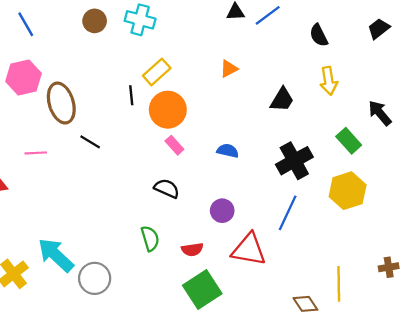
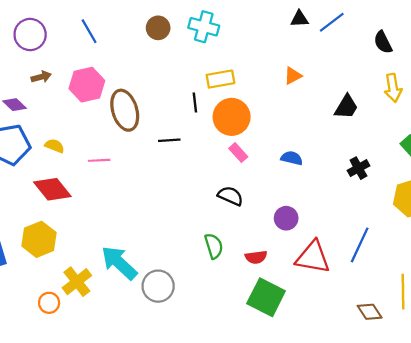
yellow rectangle: (157, 72) -> (220, 79), turned 32
black line: (90, 142) -> (169, 140), moved, turned -35
black cross: (294, 161) -> (358, 168), size x0.6
blue line: (288, 213) -> (360, 245), moved
green square: (202, 289) -> (266, 297), turned -30

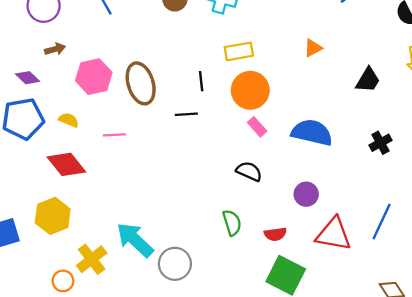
pink hexagon: (87, 85) -> (94, 77), moved
black line: (195, 102) -> (201, 81), moved
blue semicircle: (292, 158) -> (312, 133), size x1.8

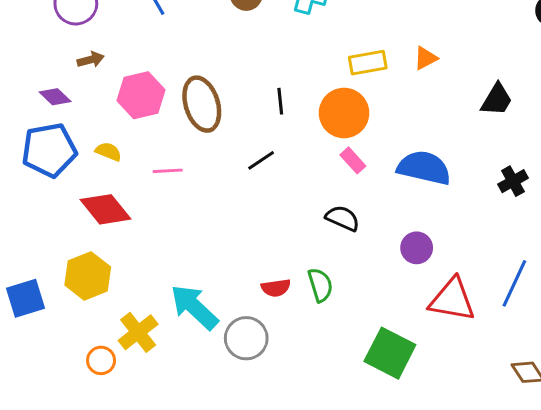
yellow rectangle: (239, 51) -> (368, 63), moved
black line: (186, 114) -> (261, 160), moved, turned -30
red semicircle: (275, 234) -> (276, 288), moved

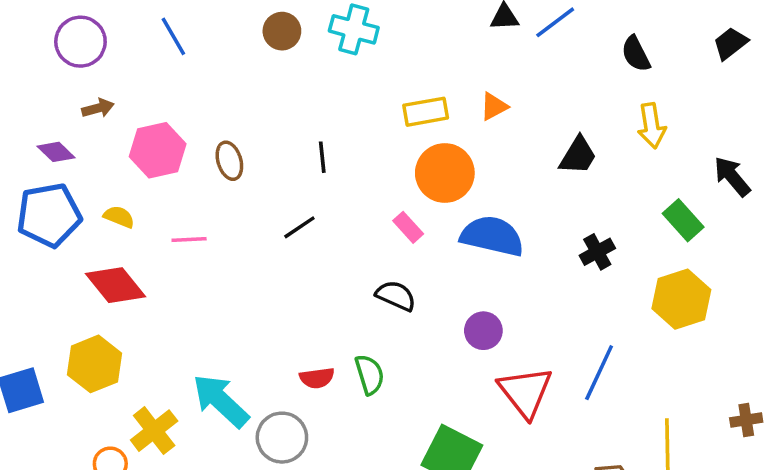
brown ellipse: (202, 104) -> (229, 161), size x0.6
orange circle: (344, 113) -> (445, 173), moved
red triangle: (452, 300) -> (525, 392), turned 42

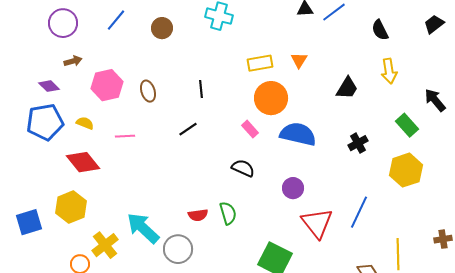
brown circle: (282, 31) -> (162, 28), moved
blue line: (173, 36) -> (116, 20), turned 70
orange triangle: (494, 106) -> (299, 60), turned -30

